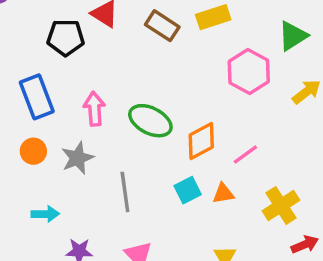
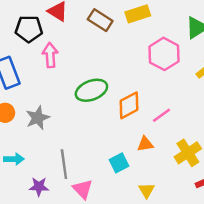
pink arrow: (94, 109) -> (50, 55), moved
green ellipse: (150, 121) -> (91, 90), turned -48
cyan square: (188, 190) -> (119, 163), moved
gray line: (125, 192) -> (64, 164), moved

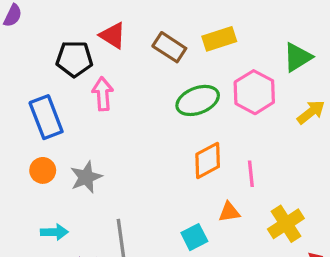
green ellipse: (91, 90) -> (198, 100), moved
pink line: (162, 115) -> (251, 174), turned -60

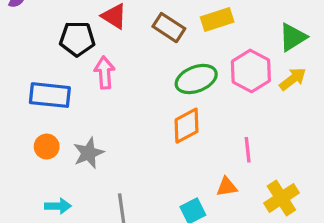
yellow arrow: (311, 112) -> (293, 79), moved
blue rectangle: (46, 117) -> (50, 95), turned -63
orange diamond: (208, 160) -> (187, 126), moved

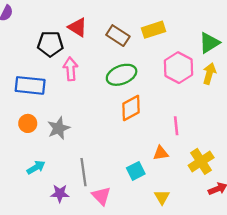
green ellipse: (196, 79) -> (122, 75), moved
yellow arrow: (293, 79) -> (209, 74), turned -36
cyan arrow: (58, 206) -> (36, 167), turned -30

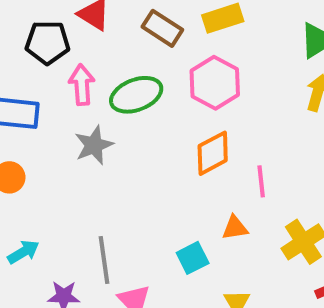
pink hexagon: (178, 68) -> (215, 83), moved
green ellipse: (122, 75) -> (136, 95), moved
orange diamond: (131, 108) -> (213, 153), moved
gray star: (59, 128) -> (94, 145), moved

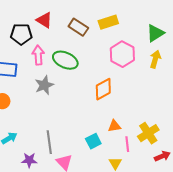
pink hexagon: (215, 83) -> (122, 54), moved
green ellipse: (136, 95) -> (65, 60), turned 45
pink line: (261, 181) -> (127, 144), moved

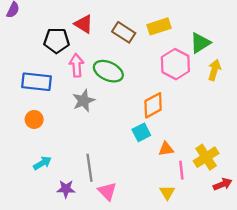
green triangle: (155, 33) -> (200, 43), moved
cyan square: (93, 141) -> (141, 132), moved

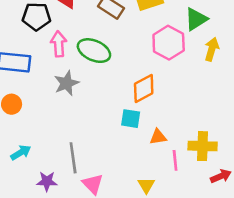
cyan square: (141, 132) -> (131, 119), turned 36
yellow cross: (206, 157) -> (203, 146), turned 35
yellow triangle: (167, 192) -> (146, 185), moved

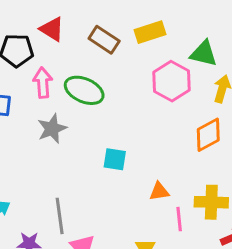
green triangle: (196, 19) -> (204, 54), turned 45
orange diamond: (144, 88) -> (208, 135), moved
cyan square: (131, 119) -> (115, 159), moved

